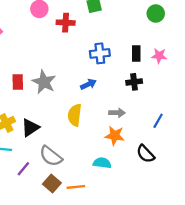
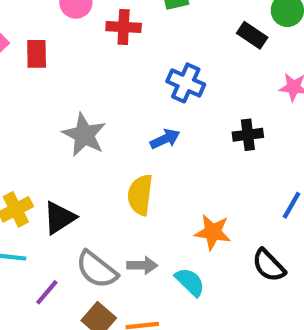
blue cross: (100, 53) -> (186, 83), turned 30
black rectangle: (136, 53) -> (252, 35), moved, turned -56
red rectangle: (18, 82) -> (37, 54), moved
gray arrow: (117, 113) -> (142, 265), moved
cyan semicircle: (102, 163) -> (190, 282), turned 36

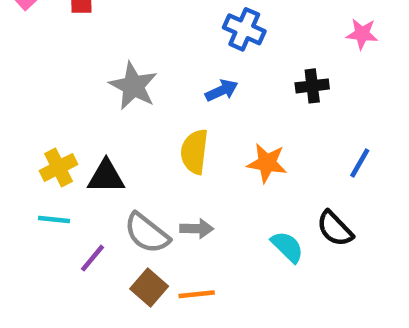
black triangle: (59, 218) -> (106, 177), turned 33
orange star: (213, 232) -> (267, 163), moved
cyan semicircle: (190, 282) -> (287, 247), moved

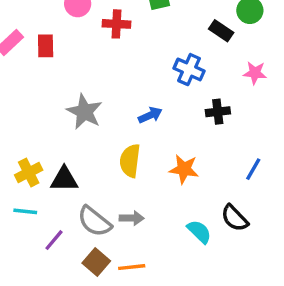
blue cross: (244, 29) -> (189, 70), moved

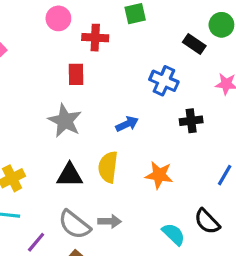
red rectangle: (46, 46) -> (76, 74), moved
black triangle: (64, 179) -> (70, 175), moved

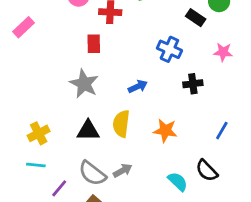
gray arrow: (110, 221) -> (123, 171), turned -30

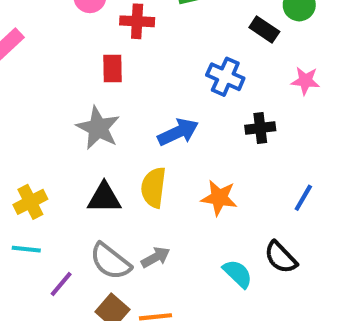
blue arrow: (138, 86) -> (178, 132), size x1.4

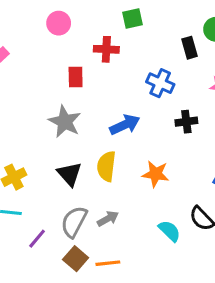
red cross: (137, 21) -> (106, 49), moved
black rectangle: (264, 29) -> (189, 48), turned 40
black triangle: (104, 198) -> (69, 174), turned 48
gray semicircle: (110, 261) -> (74, 222), turned 80

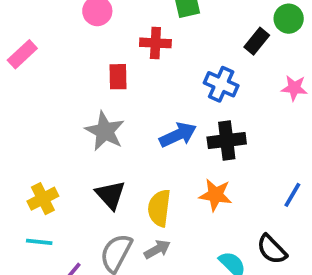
black rectangle: (189, 48) -> (257, 41), turned 55
black cross: (186, 122) -> (227, 141), moved, size x1.4
yellow semicircle: (106, 166) -> (159, 208), moved

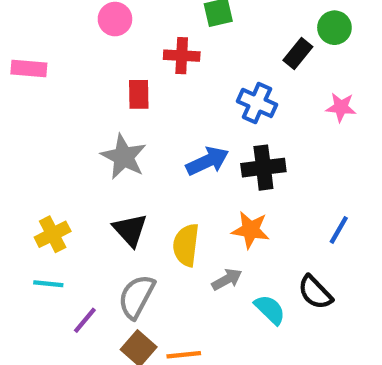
pink rectangle: (22, 54) -> (29, 69), turned 48
gray arrow: (157, 249) -> (227, 279), moved

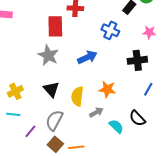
red rectangle: (139, 94) -> (55, 26), size x1.5
black cross: (263, 168) -> (137, 60), moved

